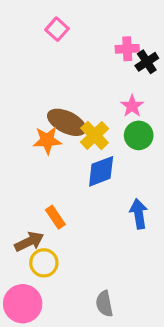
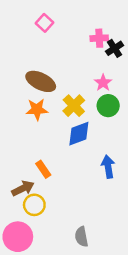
brown ellipse: (67, 122) -> (41, 81), moved

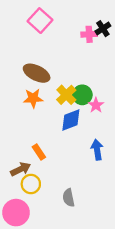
pink square: (45, 23) -> (40, 21), size x1.5
black cross: (114, 48) -> (103, 29), moved
pink star: (103, 83) -> (96, 105), moved
green circle: (108, 106) -> (82, 95), moved
gray semicircle: (81, 237) -> (69, 198), moved

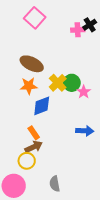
blue diamond: (71, 120) -> (42, 106), moved
blue arrow: (97, 150) -> (85, 131), turned 102
brown arrow: (21, 169) -> (34, 147), moved
gray semicircle: (69, 198) -> (55, 184), moved

